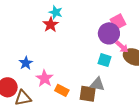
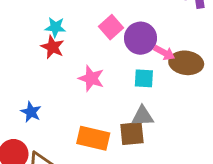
pink square: (118, 22) -> (111, 27), moved
pink star: (45, 78) -> (91, 78), moved
orange rectangle: (62, 90) -> (93, 138), size x1.5

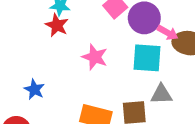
cyan square: (144, 78) -> (147, 58), size x1.5
gray triangle: (143, 116) -> (161, 94), moved

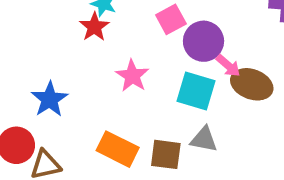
blue star: (34, 89) -> (50, 99), size x1.4

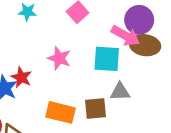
red star: (94, 27) -> (21, 77), moved
purple circle: (204, 41) -> (139, 20), moved
pink arrow: (228, 66) -> (125, 36), size x1.5

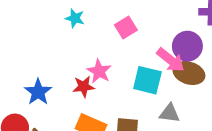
red star: (21, 77) -> (84, 87), moved, turned 30
gray triangle: (120, 92) -> (170, 113), moved

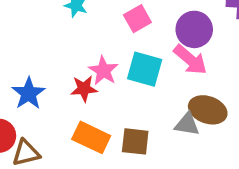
purple circle: (187, 46) -> (194, 29), moved
brown ellipse: (189, 73) -> (208, 110), moved
cyan square: (147, 80) -> (145, 69), moved

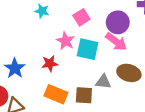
pink star: (103, 71) -> (66, 41), moved
gray triangle: (187, 124) -> (103, 82), moved

